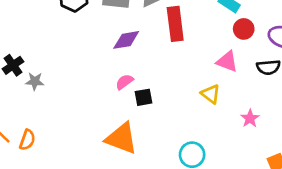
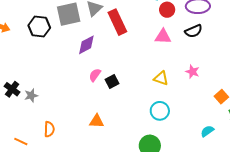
yellow triangle: (211, 94) -> (161, 78), moved
orange triangle: (121, 138) -> (97, 121), moved, size x0.6
orange semicircle: (27, 140) -> (49, 129), moved

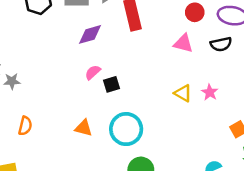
yellow triangle: (161, 78) -> (183, 93), moved
cyan circle: (160, 111) -> (126, 129), moved, size x1.4

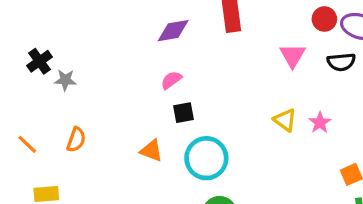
red circle: (195, 12) -> (324, 19), moved
pink triangle: (183, 43) -> (293, 55), turned 40
black square: (112, 84) -> (183, 113), moved

